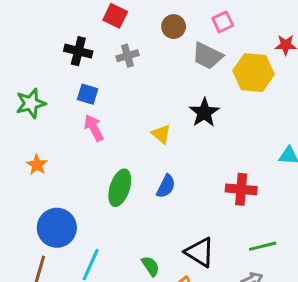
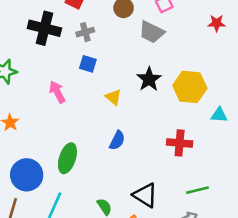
black cross: (78, 51) -> (44, 28), size x1.4
yellow hexagon: (253, 73) -> (190, 87), moved
blue square: (88, 94) -> (88, 64), moved
green ellipse: (120, 188) -> (67, 158), moved

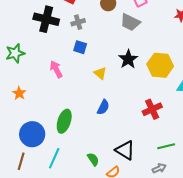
red cross: (180, 143) -> (152, 109), turned -30

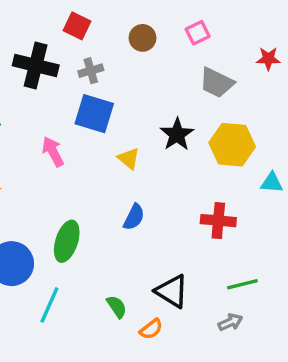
gray trapezoid: (130, 22) -> (217, 83), moved
blue square: (80, 47) -> (94, 114), size x1.6
red cross: (152, 109) -> (218, 221), turned 30

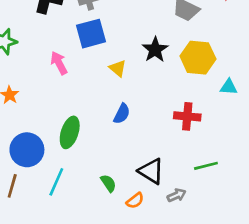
blue square: (94, 114) -> (91, 34), turned -32
gray arrow: (230, 322) -> (177, 195), moved

